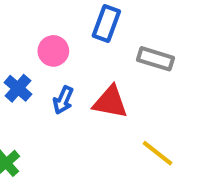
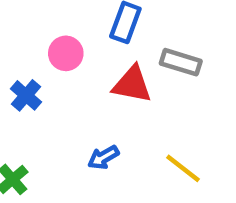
blue arrow: (63, 100) -> (103, 157), moved, turned 36
red triangle: (110, 102) -> (132, 84), moved

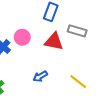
pink circle: (66, 53) -> (22, 37), moved

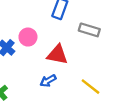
red triangle: (54, 41) -> (57, 55), moved

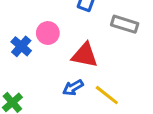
yellow line: (90, 87) -> (107, 95), moved

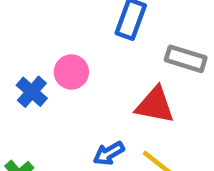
red triangle: (85, 55) -> (155, 105), moved

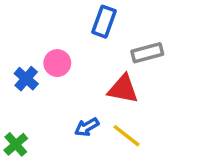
gray rectangle: (186, 59) -> (147, 53), turned -32

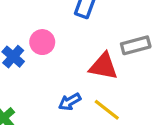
gray rectangle: (147, 53) -> (136, 45), moved

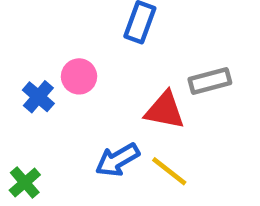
blue arrow: (70, 102) -> (117, 160), size x1.4

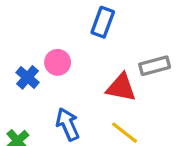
blue arrow: (117, 160) -> (68, 124), moved, turned 96

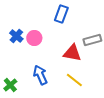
blue cross: (27, 77) -> (16, 36), moved

